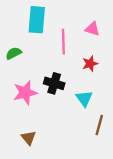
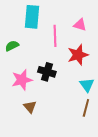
red star: (90, 64) -> (78, 55), size x1.5
cyan triangle: (84, 98) -> (87, 85), moved
brown triangle: (29, 138) -> (30, 107), moved

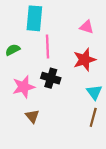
pink line: (55, 36) -> (47, 47), moved

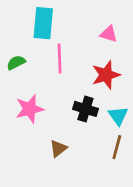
black cross: (51, 78) -> (85, 109), moved
brown triangle: (32, 116) -> (58, 148), moved, turned 32

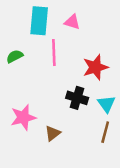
pink triangle: (109, 34) -> (72, 22), moved
pink star: (30, 109) -> (23, 117), moved

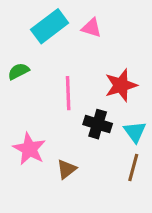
cyan rectangle: (39, 21) -> (50, 26), turned 48
pink line: (54, 53) -> (68, 93), moved
pink star: (23, 117) -> (29, 149), turned -30

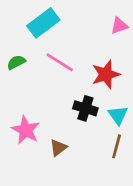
pink triangle: (91, 28) -> (119, 26), moved, turned -36
pink line: (68, 93) -> (60, 62), moved, turned -56

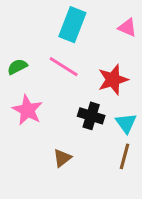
cyan rectangle: (43, 23) -> (72, 25), moved, turned -32
pink triangle: (119, 26) -> (127, 28), turned 42
pink star: (26, 130) -> (27, 110), moved

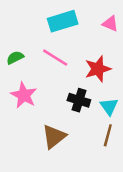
cyan rectangle: (72, 25) -> (63, 21), turned 52
brown triangle: (62, 158) -> (54, 137), size x1.5

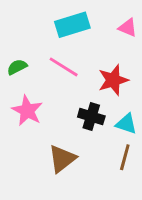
cyan triangle: (109, 106) -> (126, 124), turned -36

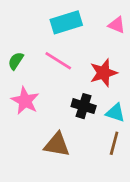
green semicircle: (17, 67) -> (16, 61), turned -30
brown triangle: (62, 159) -> (57, 145), turned 48

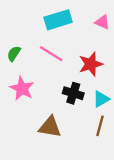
cyan triangle: (115, 113) -> (101, 99), turned -48

